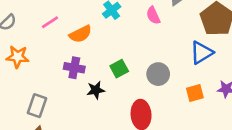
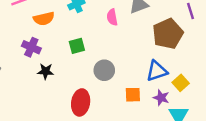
blue triangle: (202, 53) -> (157, 71), moved
green square: (119, 69) -> (77, 46), moved

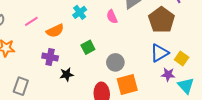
orange square: (133, 95) -> (127, 85), moved, size x1.5

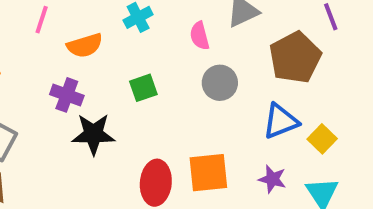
pink line: (31, 21) -> (42, 20), turned -48
gray circle: (115, 62) -> (220, 83), moved
black star: (67, 74) -> (93, 134), size x1.5
purple star: (168, 74) -> (272, 179), moved

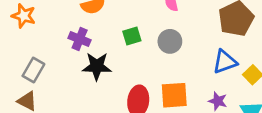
gray circle: (220, 83) -> (170, 41), moved

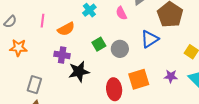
gray circle: (170, 41) -> (120, 49), moved
blue triangle: (225, 62) -> (150, 39), moved

